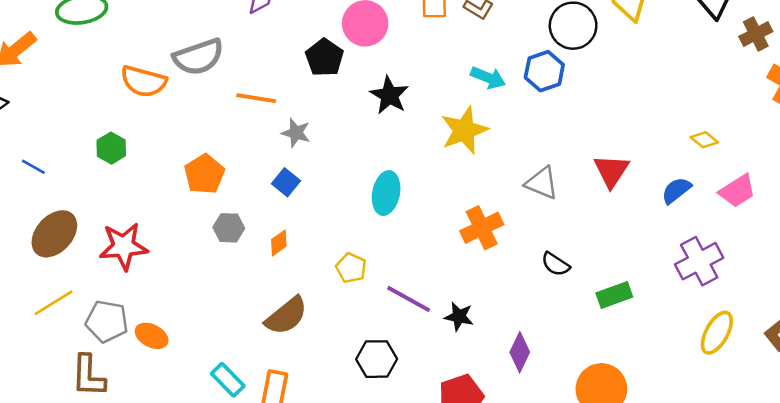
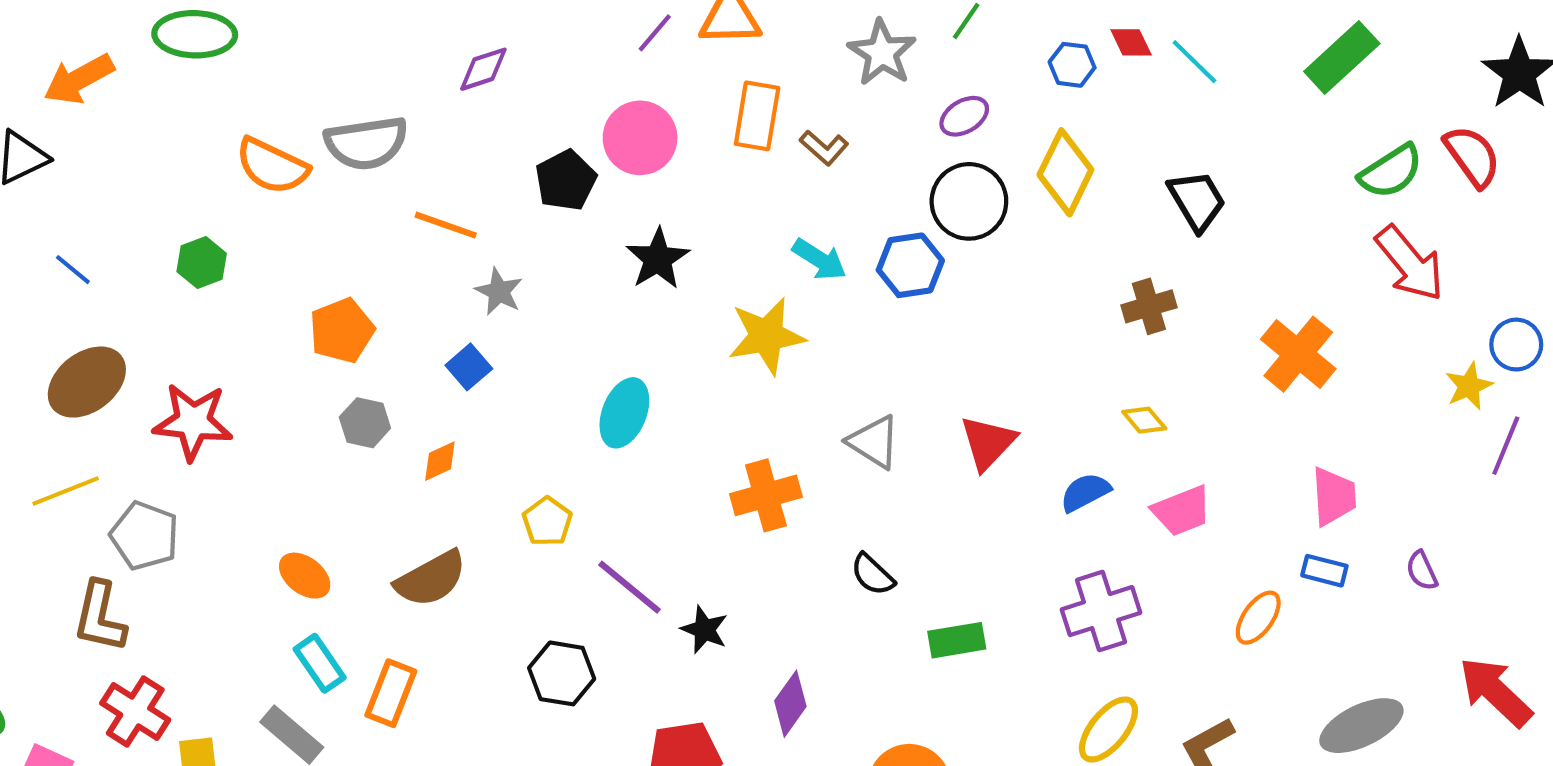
brown cross: (756, 34) -> (1149, 306), moved
orange ellipse: (152, 336) -> (305, 576), moved

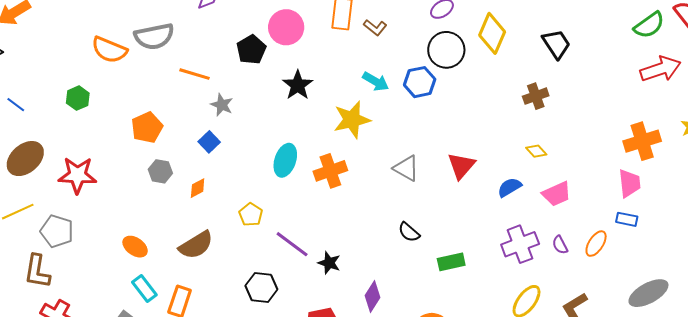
red arrow: (1410, 263) -> (661, 69), turned -66
orange cross: (1298, 354) -> (642, 141), moved, turned 36
orange cross: (766, 495) -> (330, 171), moved
purple semicircle: (1422, 571) -> (560, 245), moved

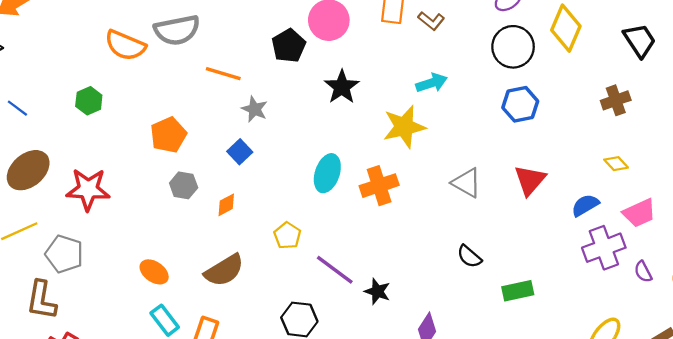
cyan arrow: (376, 81) -> (432, 83), turned -48
blue hexagon: (420, 82) -> (520, 104), moved
purple cross: (520, 244) -> (604, 248), moved

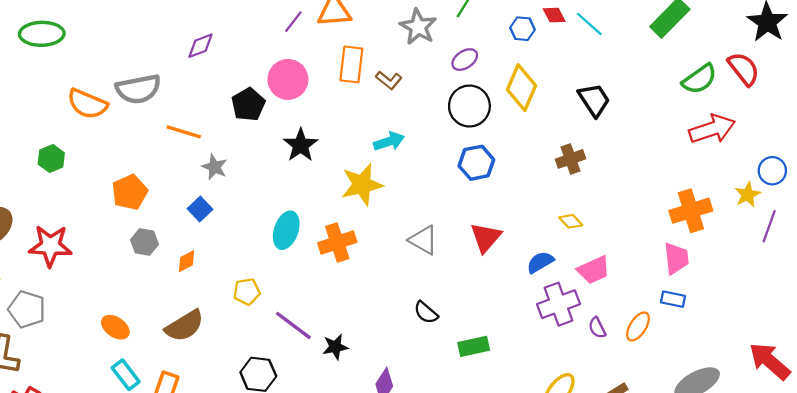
yellow pentagon: (287, 236) -> (247, 292), turned 30
black star: (377, 291) -> (335, 347), turned -30

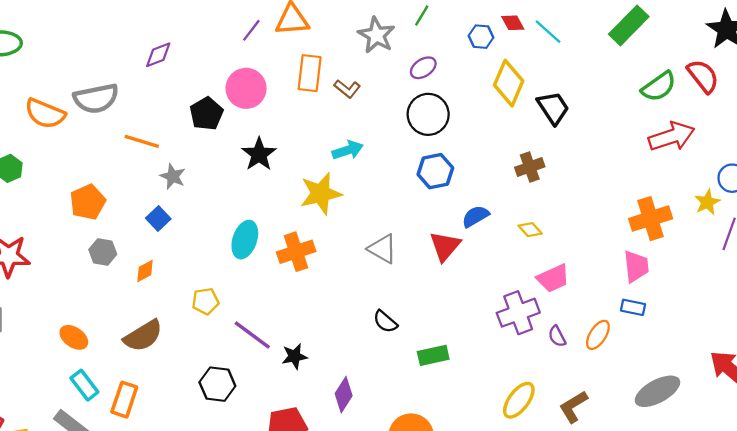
yellow diamond: (522, 88) -> (509, 83), moved
blue semicircle: (540, 262) -> (475, 216), moved

